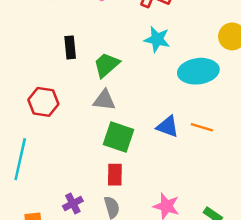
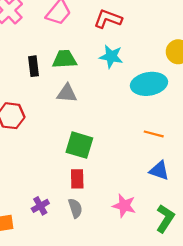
green trapezoid: (106, 65) -> (65, 59), moved, turned 40
gray triangle: (104, 100) -> (67, 93), moved
blue triangle: (168, 126) -> (159, 171), moved

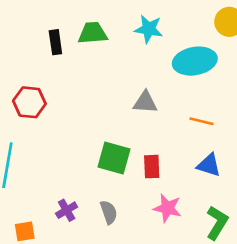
gray triangle: (67, 93) -> (145, 102), moved
green square: (79, 145) -> (114, 158), moved
red rectangle: (77, 179) -> (152, 167), moved

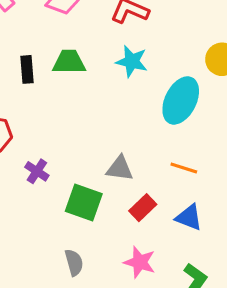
cyan ellipse: (195, 61) -> (181, 100), turned -57
gray triangle: (145, 102) -> (120, 168), moved
red rectangle: (152, 167) -> (143, 208), moved, turned 45
purple cross: (67, 210) -> (37, 171), moved, turned -30

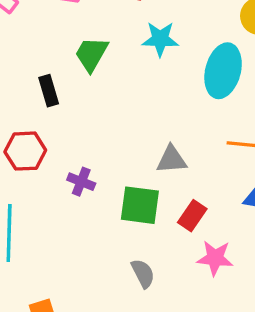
green trapezoid: (69, 62) -> (91, 54), turned -48
black rectangle: (27, 69) -> (49, 91), moved
red rectangle: (143, 208) -> (192, 216), moved

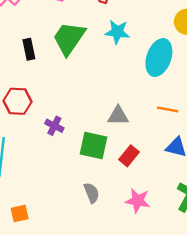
green trapezoid: (91, 54) -> (69, 38), size x1.4
black rectangle: (49, 91) -> (29, 49), moved
pink star: (215, 258) -> (138, 201), moved

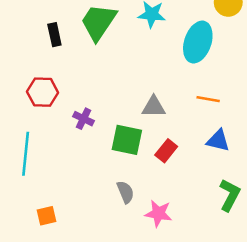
pink star: (138, 201) -> (158, 213), moved

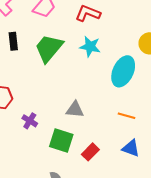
black rectangle: (54, 35) -> (13, 41), moved
gray triangle: (154, 107) -> (75, 110), moved

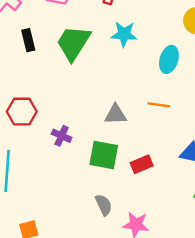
cyan ellipse: (123, 71) -> (169, 59), size x0.7
orange line: (127, 116) -> (159, 105), moved
red rectangle: (90, 152) -> (142, 164), turned 30

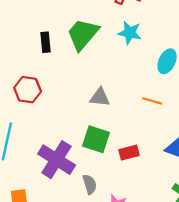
black rectangle: (28, 40) -> (46, 42), moved
gray triangle: (115, 114) -> (100, 97), moved
purple cross: (62, 136) -> (57, 160), moved, size x2.0

